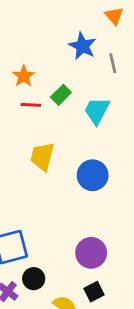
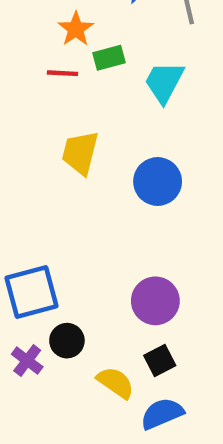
orange star: (24, 76) -> (76, 29), moved
green rectangle: (61, 95) -> (109, 58), turned 30

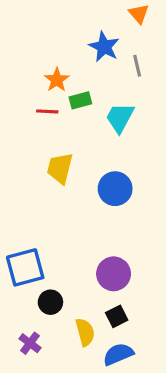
purple cross: (27, 361) -> (30, 343), moved
yellow semicircle: (116, 383) -> (85, 332), turned 40

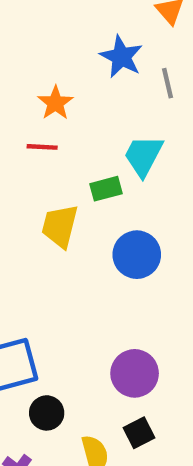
green rectangle: (80, 100) -> (106, 189), moved

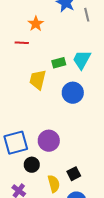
red line: (42, 147) -> (22, 43), moved
cyan trapezoid: (143, 156) -> (82, 60), moved
purple circle: (135, 373) -> (49, 141), moved

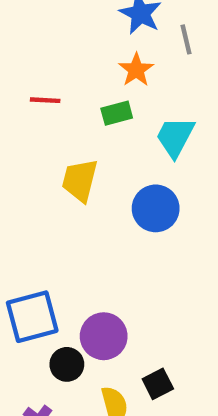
orange star: (36, 24) -> (136, 70), moved
green rectangle: (59, 63) -> (117, 113), moved
purple circle: (49, 141) -> (104, 336), moved

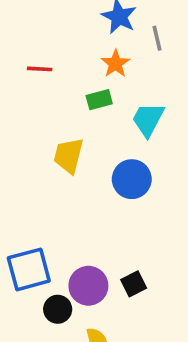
red line: (45, 100) -> (40, 69), moved
black square: (158, 384) -> (134, 284), moved

